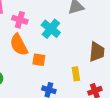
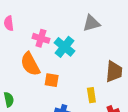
pink cross: (20, 20) -> (41, 38), moved

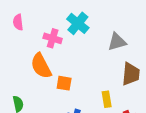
gray triangle: (91, 23) -> (117, 42), moved
cyan cross: (65, 47) -> (78, 23), moved

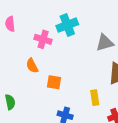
cyan cross: (78, 23) -> (67, 25), turned 30
orange semicircle: (41, 66) -> (32, 66), size x0.6

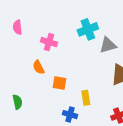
cyan cross: (67, 25) -> (88, 29), moved
yellow rectangle: (95, 98) -> (86, 98), moved

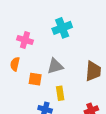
gray triangle: (108, 45) -> (55, 66), moved
orange semicircle: (38, 67) -> (15, 64), turned 40

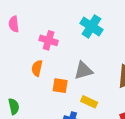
cyan cross: (62, 28) -> (91, 26), turned -36
yellow rectangle: (60, 93) -> (89, 102), turned -56

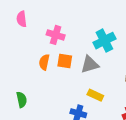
cyan cross: (91, 26) -> (104, 41), moved, turned 30
orange square: (60, 86) -> (65, 61), moved

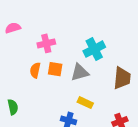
pink semicircle: (22, 19) -> (13, 28), turned 80
pink cross: (56, 35) -> (46, 43), turned -30

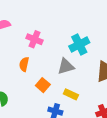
pink cross: (46, 43) -> (34, 39), turned 35
orange square: (55, 69) -> (43, 85), moved, turned 32

